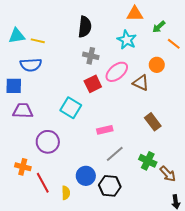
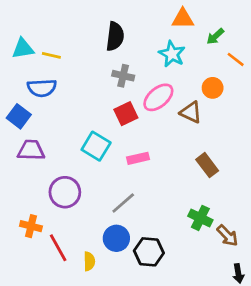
blue square: (14, 86) -> (19, 116), turned 36
pink rectangle: (105, 130) -> (138, 158), moved
gray line: (115, 154) -> (123, 203), moved

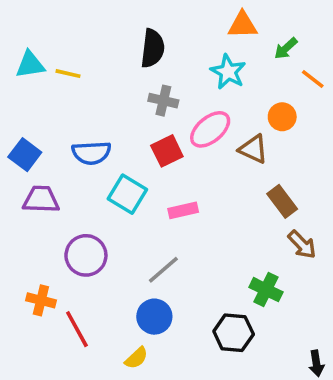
blue semicircle: (42, 88) -> (91, 153), moved
brown rectangle: (207, 165) -> (282, 201), moved
brown arrow: (227, 236) -> (302, 245), moved
black hexagon: (149, 252) -> (234, 333), moved
yellow semicircle: (89, 261) -> (136, 358), moved, turned 48

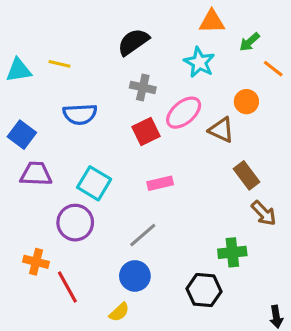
black semicircle: (153, 48) -> (133, 42), turned -132
cyan triangle: (30, 65) -> (19, 70), moved
blue semicircle: (91, 153) -> (80, 114), moved
cyan square: (127, 194) -> (94, 183), moved
green cross: (266, 290) -> (232, 252), turned -32

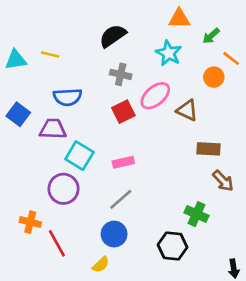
orange circle: (246, 102) -> (214, 77), moved
purple trapezoid: (36, 174) -> (53, 129), moved
brown rectangle: (246, 175) -> (208, 149), turned -50
pink rectangle: (160, 183) -> (123, 162), moved
green cross: (232, 252) -> (196, 214), turned 30

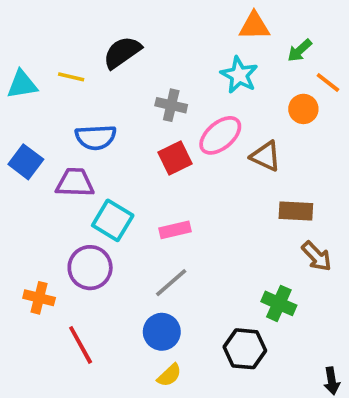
black semicircle: (113, 36) -> (122, 52), moved
orange cross: (30, 222) -> (39, 298), moved
yellow semicircle: (101, 265) -> (169, 375), moved

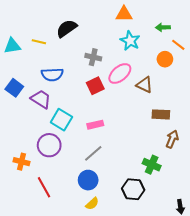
orange triangle: (254, 26) -> (124, 14), moved
green arrow: (300, 50) -> (163, 27), turned 40
purple trapezoid: (75, 183) -> (41, 99), turned 30
brown arrow: (317, 256) -> (172, 139), turned -114

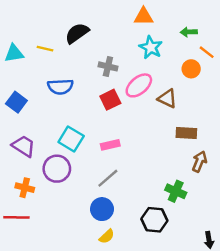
purple trapezoid: (41, 99) -> (24, 146), moved
red line: (44, 187) -> (16, 217), moved, turned -60

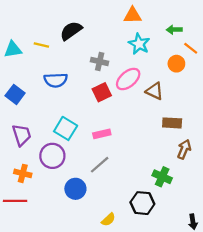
purple trapezoid: (24, 146) -> (22, 135), turned 40
blue circle: (102, 209) -> (75, 189), moved
yellow semicircle: (107, 236) -> (108, 220), moved

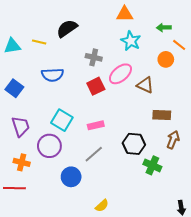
black hexagon: (142, 203) -> (134, 144), moved

